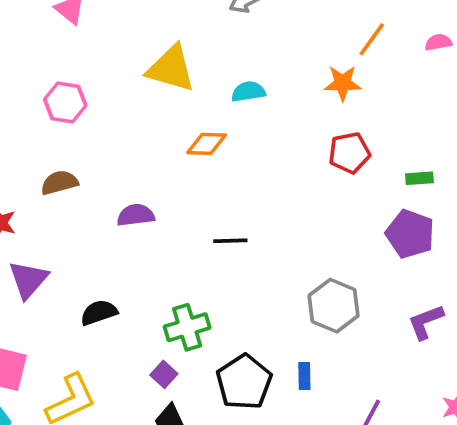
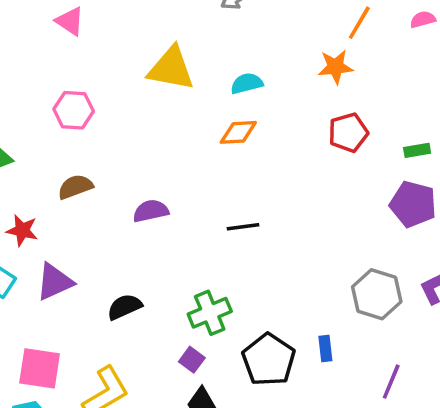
orange diamond: (207, 144) -> (238, 132), moved
purple triangle: (28, 280) -> (54, 282), turned 30
gray hexagon: (334, 306) -> (377, 294), moved

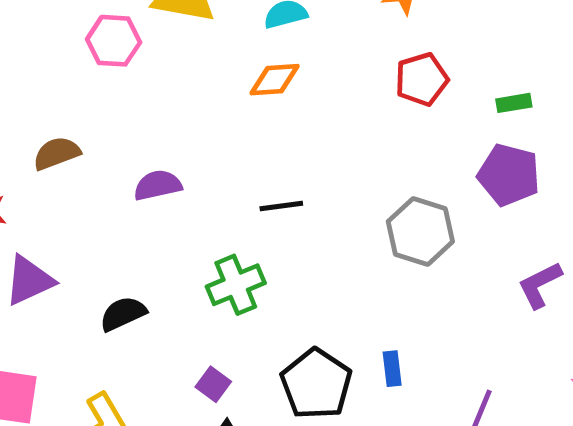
pink hexagon: (74, 110) -> (114, 41), moved
gray hexagon: (377, 294) -> (420, 231), moved
green cross: (210, 313) -> (236, 285), moved

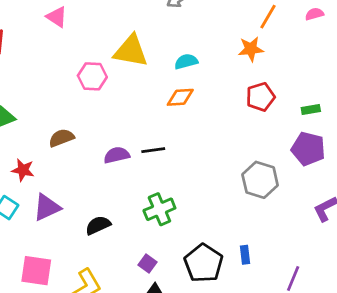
black line: (281, 206) -> (153, 150), moved

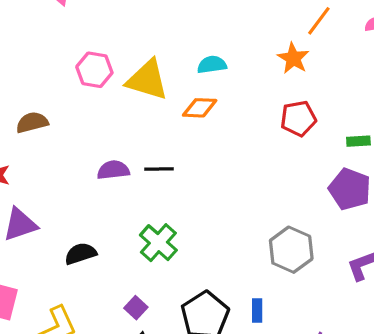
orange star: (251, 49) -> (293, 58), turned 30
yellow triangle: (131, 51) -> (147, 80), moved
brown semicircle: (62, 138) -> (32, 122), moved
gray hexagon: (260, 180) -> (291, 250), moved
green cross: (159, 209) -> (158, 243), turned -32

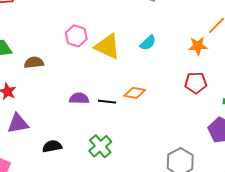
orange star: (293, 58) -> (198, 46), turned 30
cyan semicircle: (212, 65) -> (148, 43), turned 138
orange diamond: (200, 108) -> (135, 93), moved

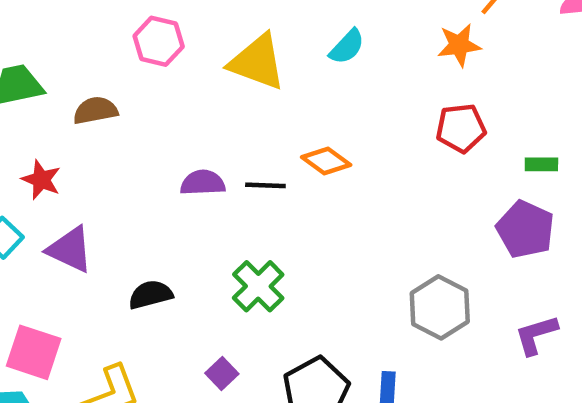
pink hexagon: (76, 36) -> (159, 41), moved
orange diamond: (135, 93) -> (326, 161), turned 30
purple triangle: (18, 123) -> (70, 249), turned 40

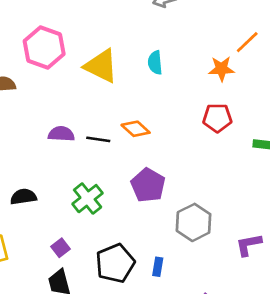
pink hexagon: (159, 41) -> (44, 47), size x1.4
cyan semicircle: (347, 47) -> (155, 63), turned 125
purple pentagon: (525, 229) -> (148, 185), moved

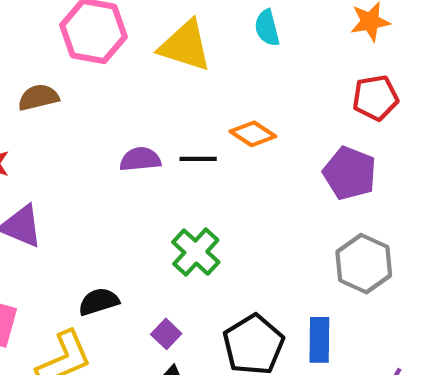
purple pentagon: (148, 185) -> (350, 173), moved
black semicircle: (23, 197) -> (99, 302), moved
blue rectangle: (158, 267) -> (319, 340), size x1.5

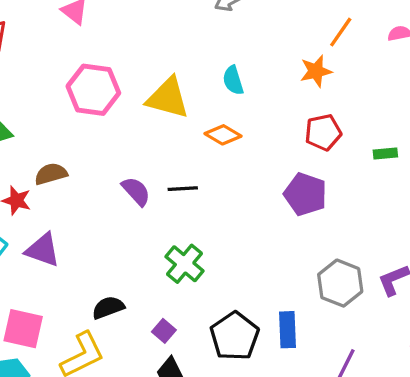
brown semicircle: (38, 97) -> (51, 174), moved
orange diamond: (253, 134) -> (223, 135), moved
purple semicircle: (140, 159) -> (136, 191), turned 56
gray hexagon: (364, 264) -> (340, 283), moved

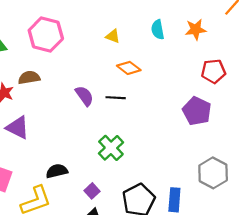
orange star: (316, 71) -> (196, 29), moved
pink hexagon: (93, 90) -> (46, 34), moved
yellow triangle: (168, 98) -> (113, 36), size x0.5
orange diamond: (223, 135) -> (129, 68), moved

